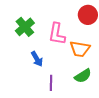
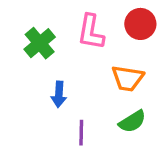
pink L-shape: (57, 34) -> (91, 32), moved
blue arrow: (37, 59) -> (59, 94), turned 35

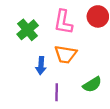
orange trapezoid: (128, 78) -> (65, 54), moved

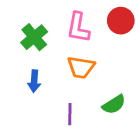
blue arrow: (41, 66) -> (34, 81), moved

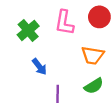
orange trapezoid: (81, 67) -> (93, 55), moved
blue arrow: (34, 81) -> (39, 67), moved, turned -42

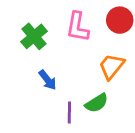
orange trapezoid: (93, 55) -> (112, 66), turned 120
green semicircle: (94, 86) -> (97, 103), moved

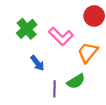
pink L-shape: (78, 27) -> (61, 36), moved, turned -55

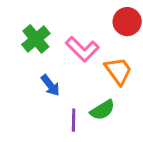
orange trapezoid: (88, 52) -> (118, 71), turned 105

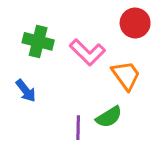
green cross: (36, 39) -> (38, 41), turned -36
blue arrow: (50, 85) -> (26, 91), moved

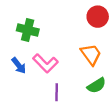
pink L-shape: (87, 52) -> (45, 63), moved
green semicircle: (109, 117) -> (97, 85), moved

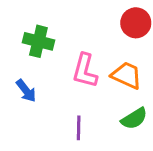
orange trapezoid: (91, 54) -> (127, 75), turned -30
pink L-shape: (45, 63) -> (85, 71), moved, turned 60

